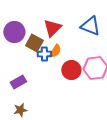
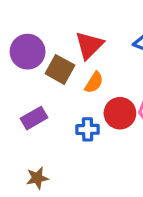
blue cross: (44, 54) -> (88, 129), moved
purple rectangle: (18, 82) -> (34, 118), moved

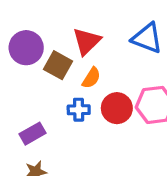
purple rectangle: (34, 118) -> (33, 134), moved
blue cross: (88, 129) -> (79, 110), moved

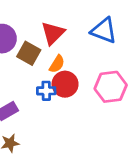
red circle: (117, 108) -> (65, 84), moved

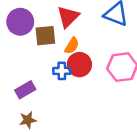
brown square: (29, 53) -> (45, 36), turned -35

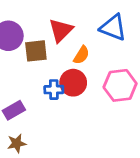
orange semicircle: (72, 46) -> (81, 55), moved

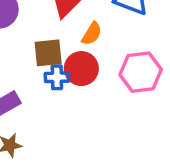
brown square: (36, 51) -> (48, 53), moved

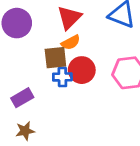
orange semicircle: (92, 34) -> (71, 42), moved, turned 30

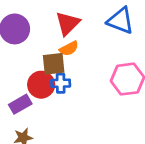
red circle: (82, 70) -> (41, 85), moved

